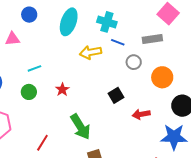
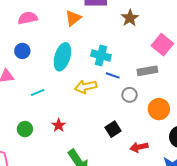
cyan line: (34, 68) -> (38, 92), moved

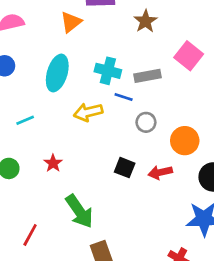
gray rectangle: (147, 71) -> (147, 76), moved
black square: (113, 129) -> (125, 168), turned -35
red arrow: (139, 147) -> (160, 172), moved

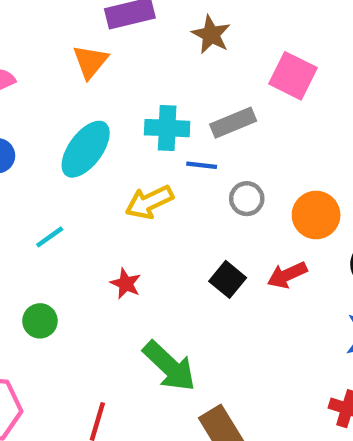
cyan ellipse: (57, 73) -> (86, 149), turned 32
red star: (53, 163) -> (126, 284), moved
black square: (125, 168) -> (228, 279), turned 30

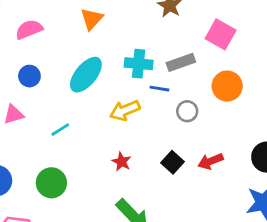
orange circle: (316, 215) -> (227, 86), moved
red star: (126, 284) -> (121, 162), moved
green circle: (40, 321) -> (51, 183), size x1.4

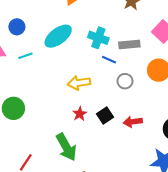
yellow arrow: (125, 110) -> (79, 83), moved
cyan line: (60, 130) -> (25, 56), moved
red star: (121, 162) -> (80, 114), moved

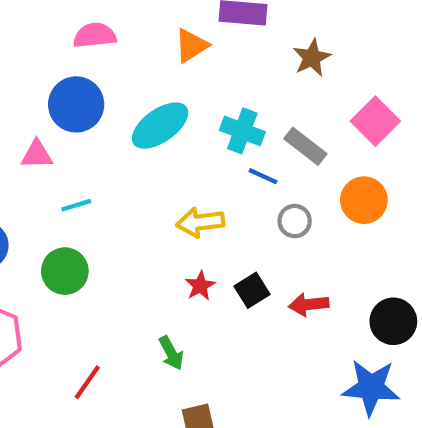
blue circle: (17, 27) -> (76, 104), size x1.6
gray rectangle: (129, 45) -> (305, 146), turned 42
cyan line: (25, 56) -> (76, 205), moved
green arrow: (66, 147) -> (171, 353), size x0.6

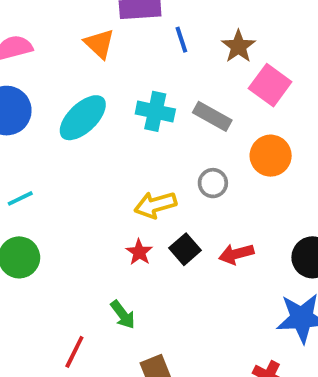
orange triangle: (191, 46) -> (99, 44), turned -36
brown star: (312, 58) -> (238, 46), moved
blue line: (263, 176) -> (181, 40), moved, turned 56
yellow arrow: (200, 222) -> (155, 205), moved
red line: (87, 382) -> (74, 352), moved

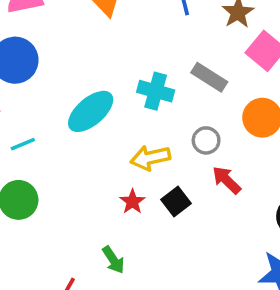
cyan cross: (155, 111) -> (156, 91), moved
cyan ellipse: (83, 118) -> (91, 111), moved
red arrow: (236, 254) -> (227, 180), moved, turned 56

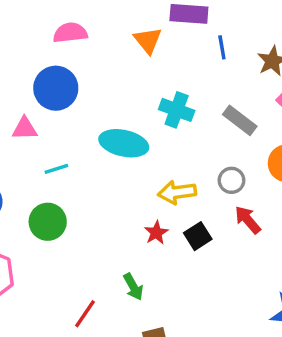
cyan cross: (156, 91) -> (177, 110), moved
cyan ellipse: (91, 111) -> (124, 143), turned 48

